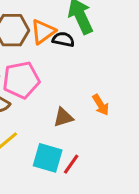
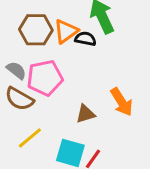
orange arrow: (101, 105) -> (122, 102), size x1.4

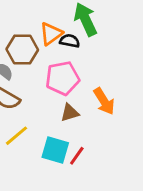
brown hexagon: (36, 30) -> (22, 49), moved
pink pentagon: (45, 78) -> (62, 78), moved

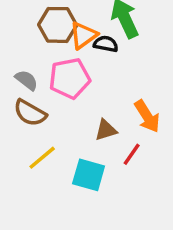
brown hexagon: (22, 49) -> (58, 25), moved
pink pentagon: (62, 78) -> (70, 78), moved
red line: (77, 156) -> (132, 154), moved

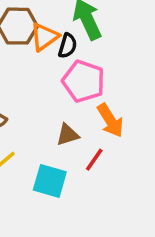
black semicircle: (106, 44) -> (68, 46), turned 95
pink pentagon: (70, 78) -> (84, 81), moved, turned 30

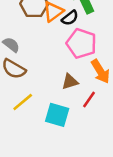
black semicircle: (68, 46) -> (70, 18), turned 36

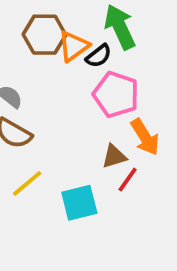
brown triangle: (70, 82) -> (114, 156), moved
cyan square: (57, 115) -> (79, 203), turned -30

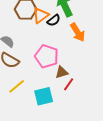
pink pentagon: (116, 95) -> (47, 56), moved
orange arrow: (145, 137) -> (78, 32), moved

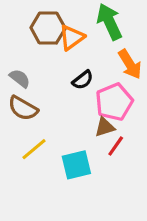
black semicircle: (54, 20) -> (83, 80), moved
pink pentagon: (47, 56) -> (114, 102), moved, turned 30

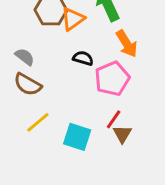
black semicircle: (83, 80) -> (83, 58), turned -126
brown triangle: (105, 127) -> (122, 134), moved, turned -42
cyan square: (76, 165) -> (77, 137), turned 32

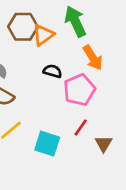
brown triangle: (122, 134) -> (104, 144), moved

